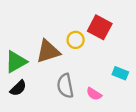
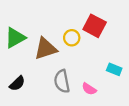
green triangle: (16, 62) -> (15, 38), moved

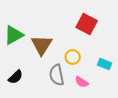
yellow circle: (72, 38) -> (73, 57), moved
brown triangle: (46, 49) -> (42, 45), turned -40

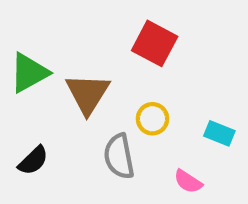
red square: (87, 24) -> (155, 43), moved
pink semicircle: (82, 82) -> (188, 181), moved

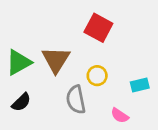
green triangle: (29, 73) -> (19, 62), moved
cyan rectangle: (219, 133) -> (140, 85), turned -36

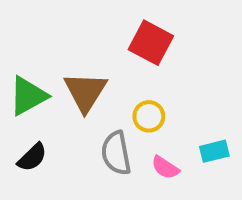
cyan rectangle: (140, 85) -> (214, 151), moved
pink semicircle: (120, 116) -> (165, 168), moved

